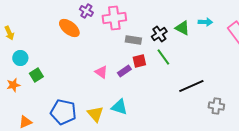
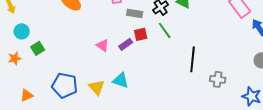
black line: (191, 86) -> (193, 59), turned -60

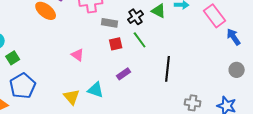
purple rectangle: (126, 44) -> (124, 74), moved
gray cross: (218, 79) -> (193, 103), moved
blue pentagon: (65, 85) -> (23, 86), moved, turned 30

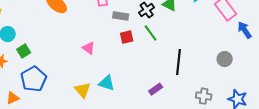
gray circle: (237, 70) -> (225, 59), moved
purple rectangle: (124, 74) -> (156, 89), moved

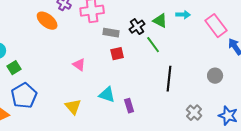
green line: (151, 33) -> (153, 45), moved
cyan triangle: (107, 83) -> (107, 95), moved
purple rectangle: (156, 89) -> (129, 106), moved, turned -72
gray cross: (204, 96) -> (194, 113), turned 35

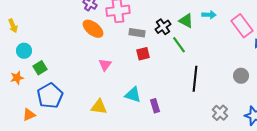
orange ellipse: (47, 21) -> (93, 29), moved
pink triangle: (79, 65) -> (105, 65), turned 32
yellow triangle: (73, 107) -> (99, 107), turned -42

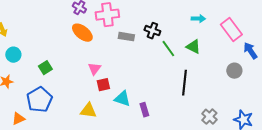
green triangle: (186, 21) -> (193, 47), moved
black cross: (163, 27) -> (152, 31), turned -35
red square: (143, 54) -> (103, 85), moved
green square: (40, 68) -> (45, 68), moved
gray circle: (241, 76) -> (234, 71), moved

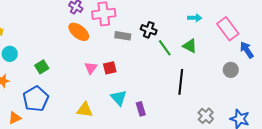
red square: (103, 85) -> (110, 68), moved
cyan triangle: (122, 99) -> (119, 98), turned 30

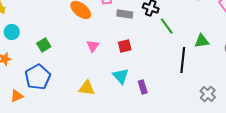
green triangle: (190, 46) -> (202, 41), moved, turned -35
red square: (110, 68) -> (125, 46), moved

